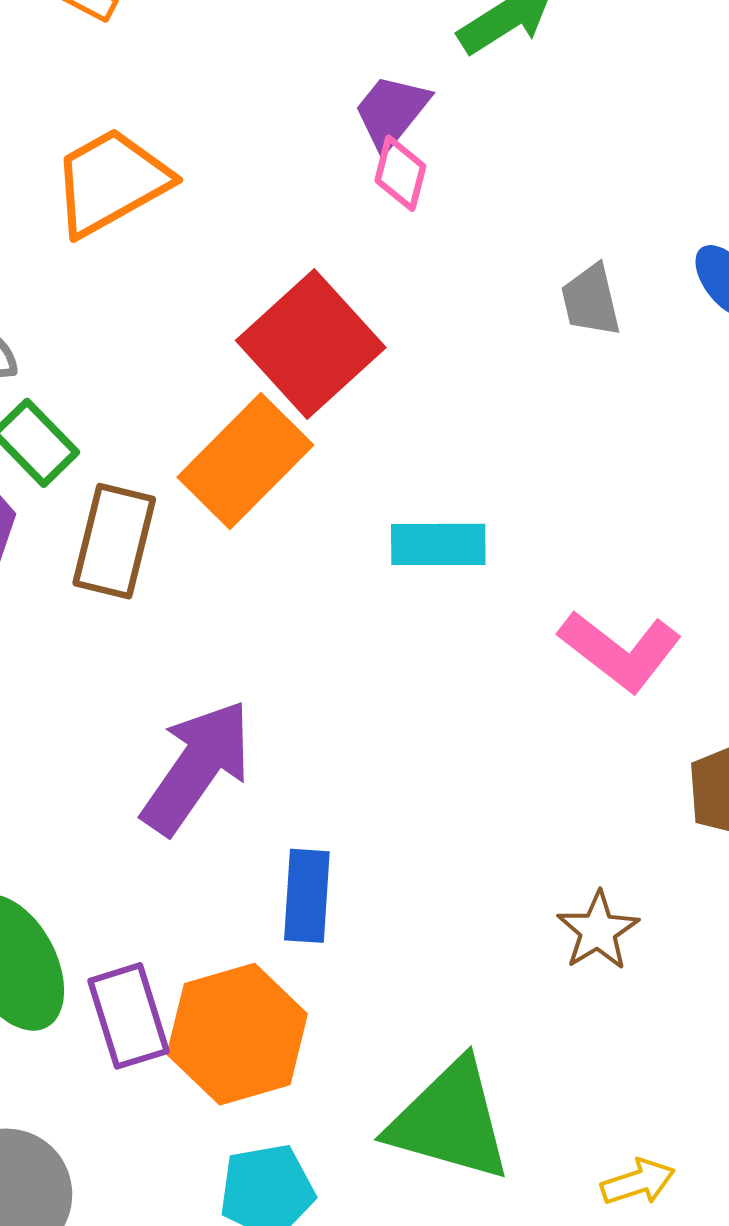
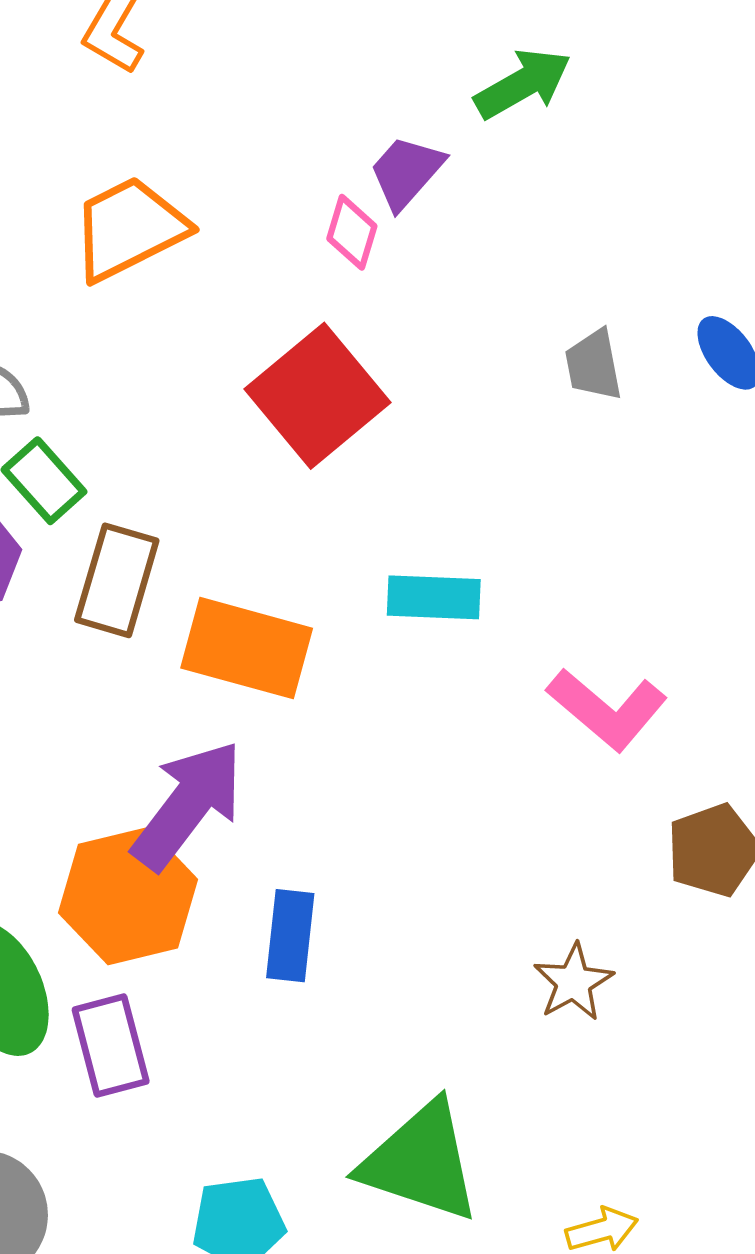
pink diamond: (400, 173) -> (352, 232), moved
orange rectangle: (245, 461) -> (247, 648), moved, turned 58
orange hexagon: (237, 1034) -> (128, 896), moved

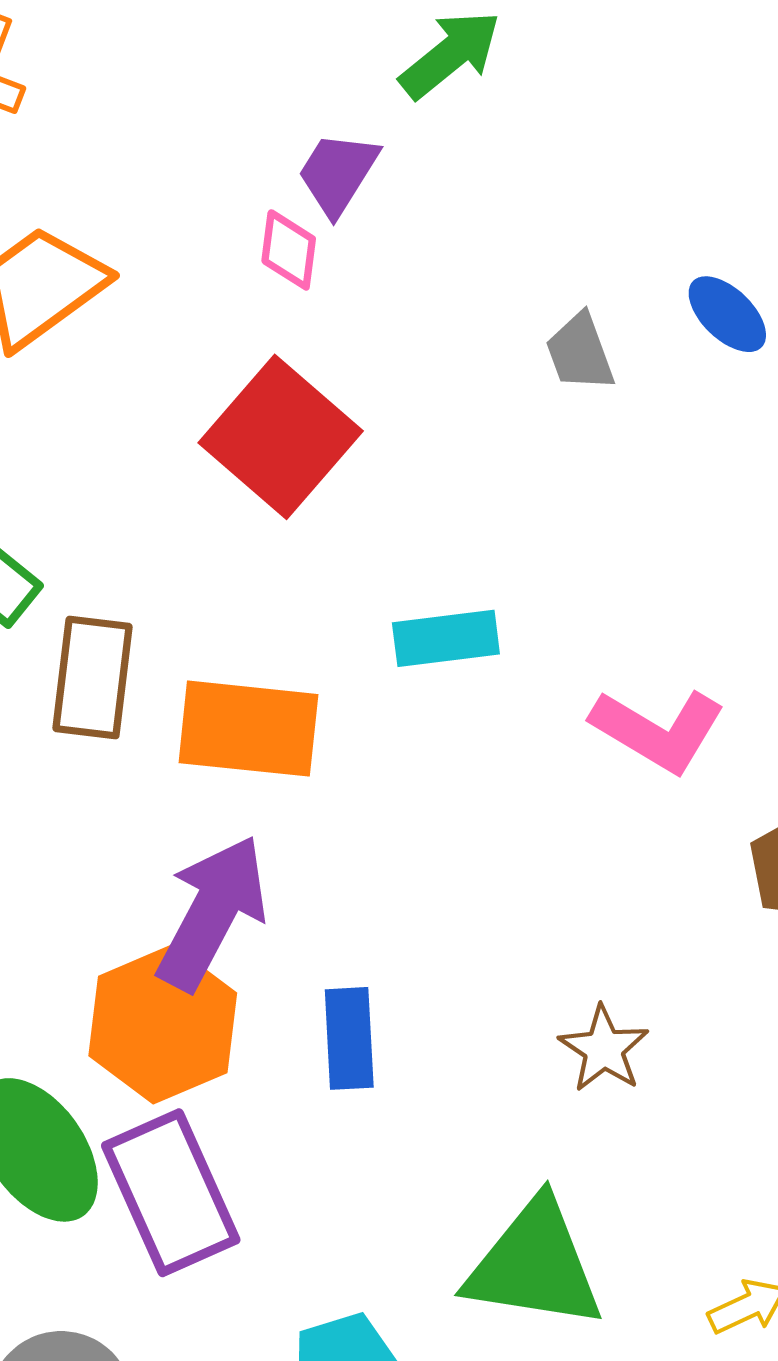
brown star: (573, 982) -> (604, 1049), moved
purple rectangle: (111, 1045) -> (171, 1193), size x1.4

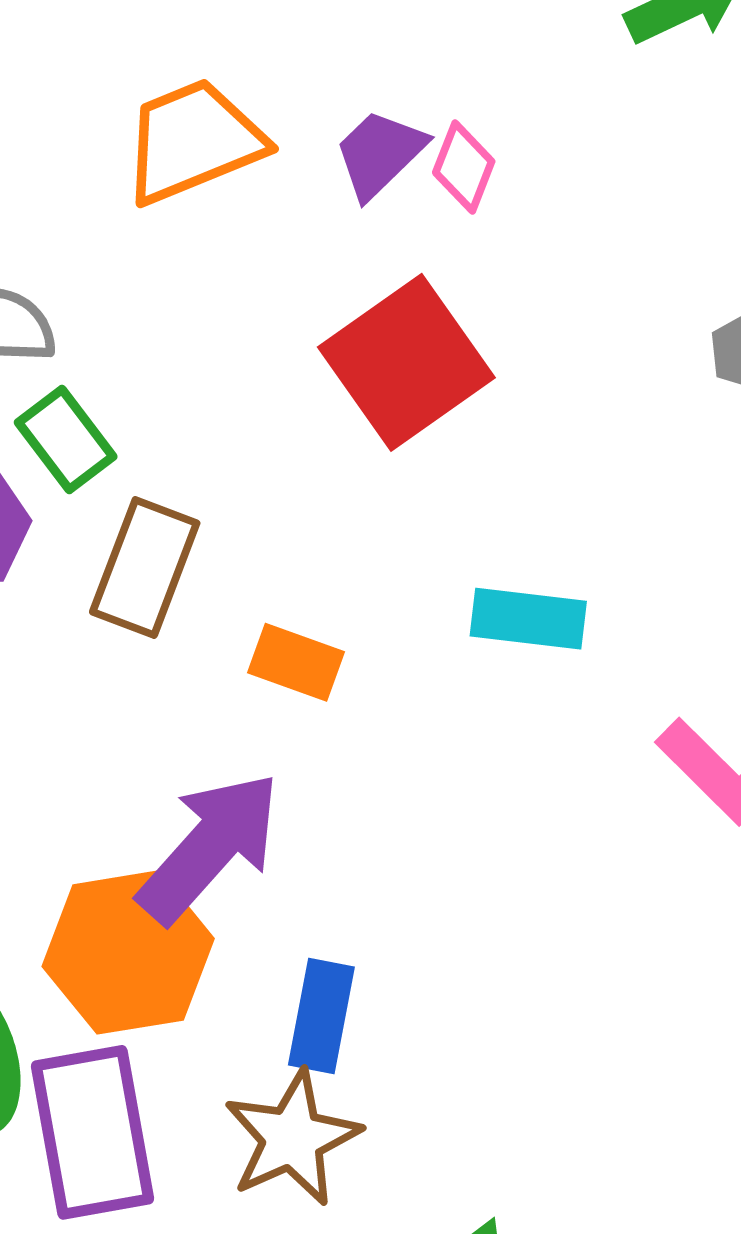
purple trapezoid: (338, 173) -> (380, 154), moved
orange rectangle: (248, 729) -> (296, 662), size x0.6
brown star: (604, 1049) -> (292, 1138), moved, size x1.4

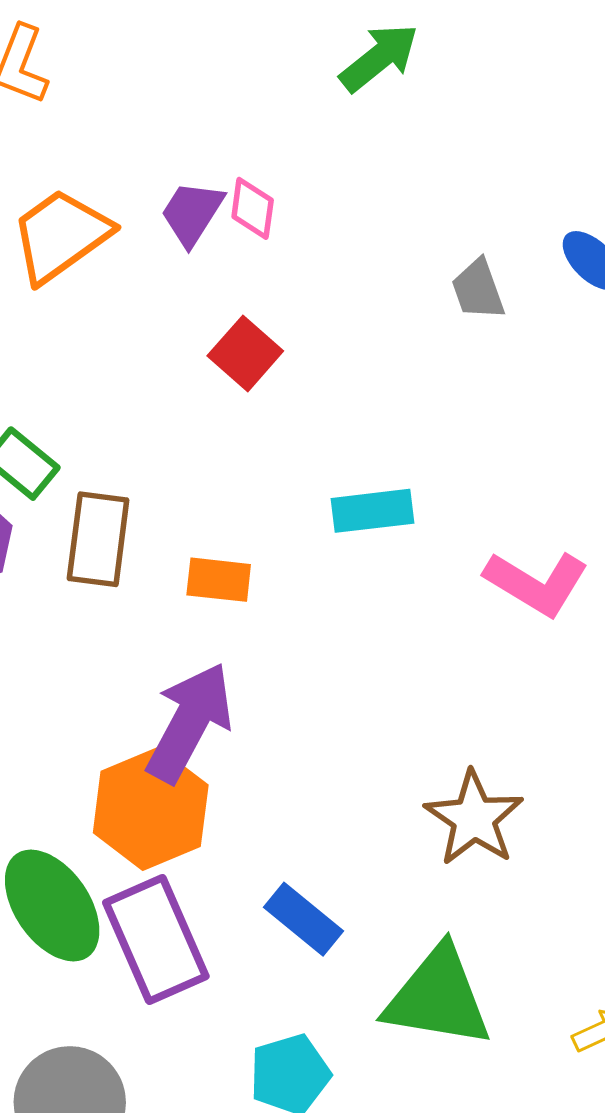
red square: (406, 362) -> (245, 353), size x0.6
blue rectangle: (321, 1016) -> (304, 919), moved, turned -48
brown star: (292, 1138) -> (474, 818), moved

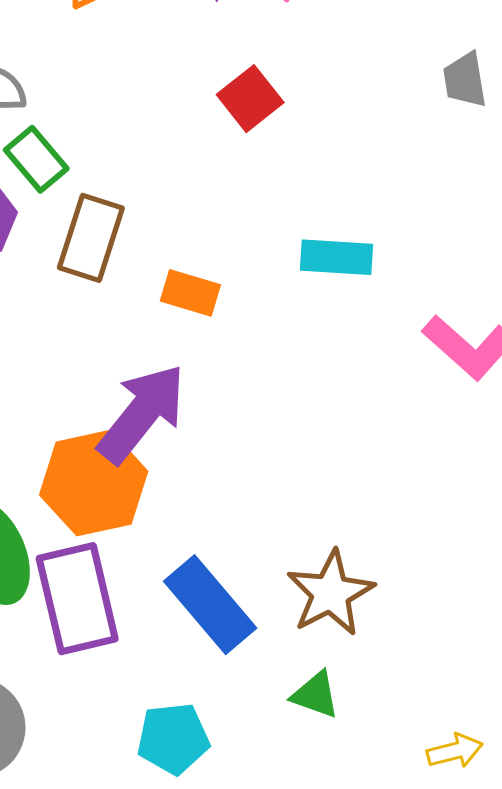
brown star: (474, 818) -> (331, 593), moved
blue rectangle: (304, 919) -> (210, 605), size x1.4
green triangle: (438, 997) -> (315, 695), size x0.5

